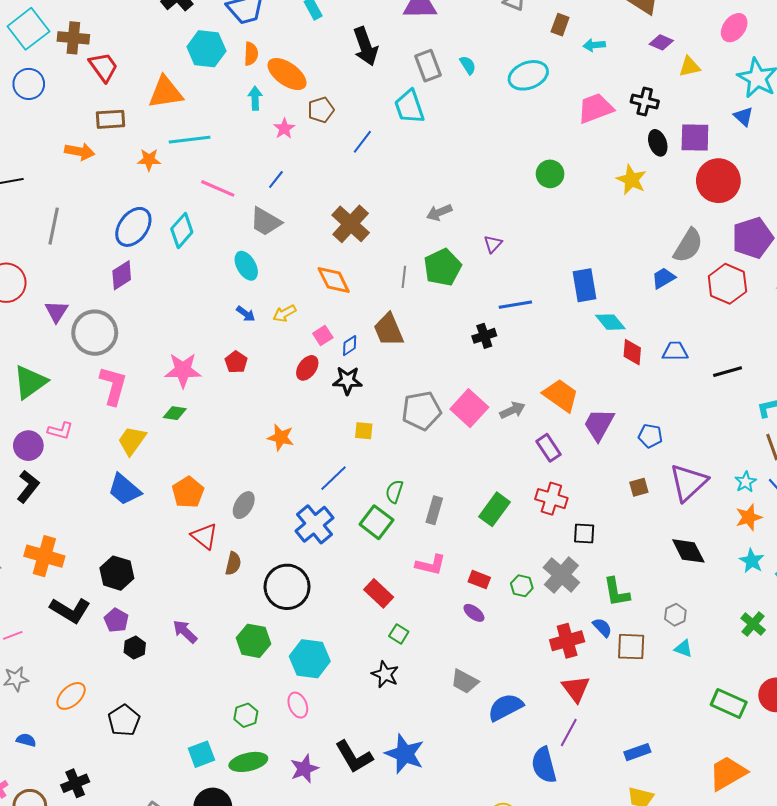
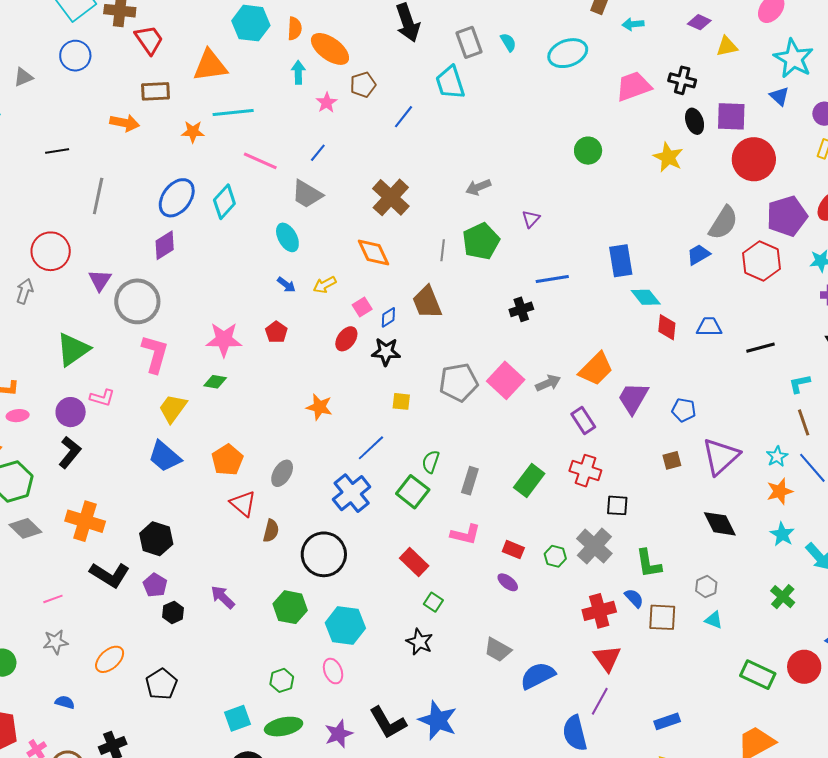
orange trapezoid: (561, 395) -> (596, 369), turned 99

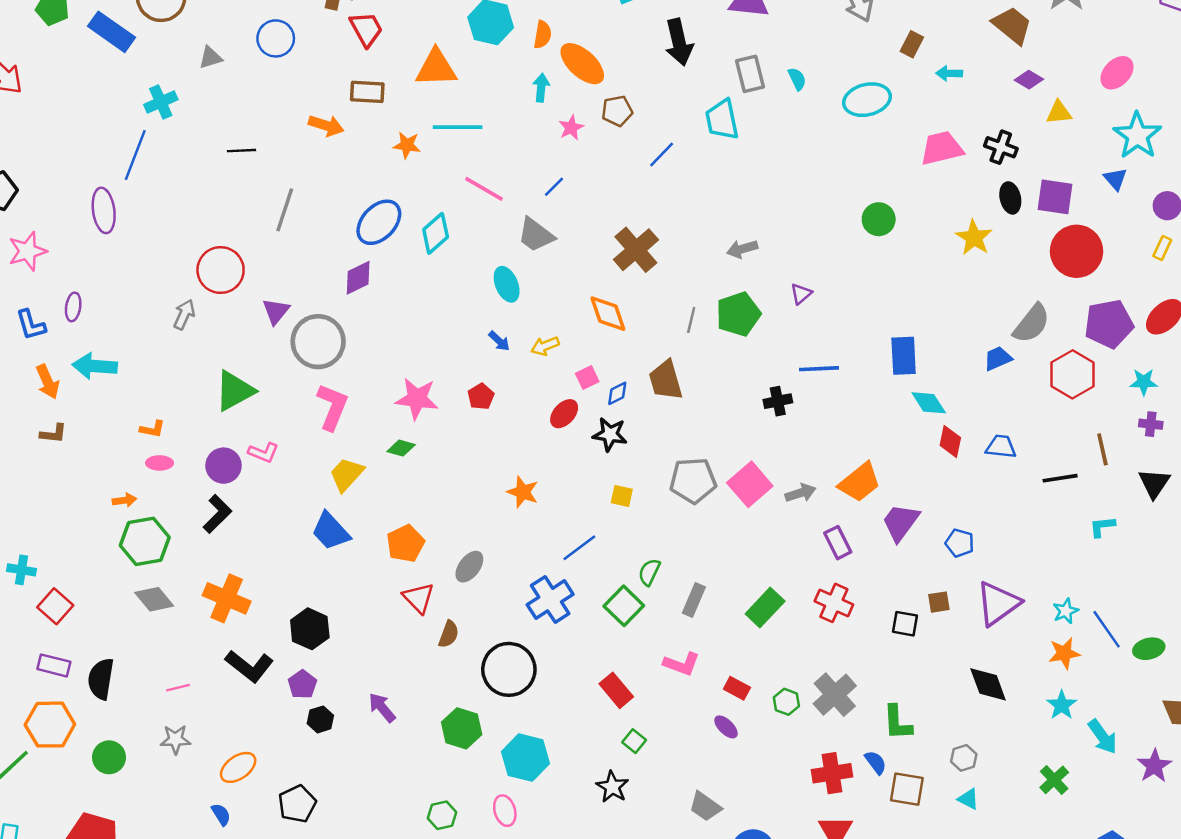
brown line: (804, 422) -> (1102, 449), moved
black square: (617, 505) -> (905, 624), moved
blue semicircle: (65, 702) -> (221, 814), moved, turned 36

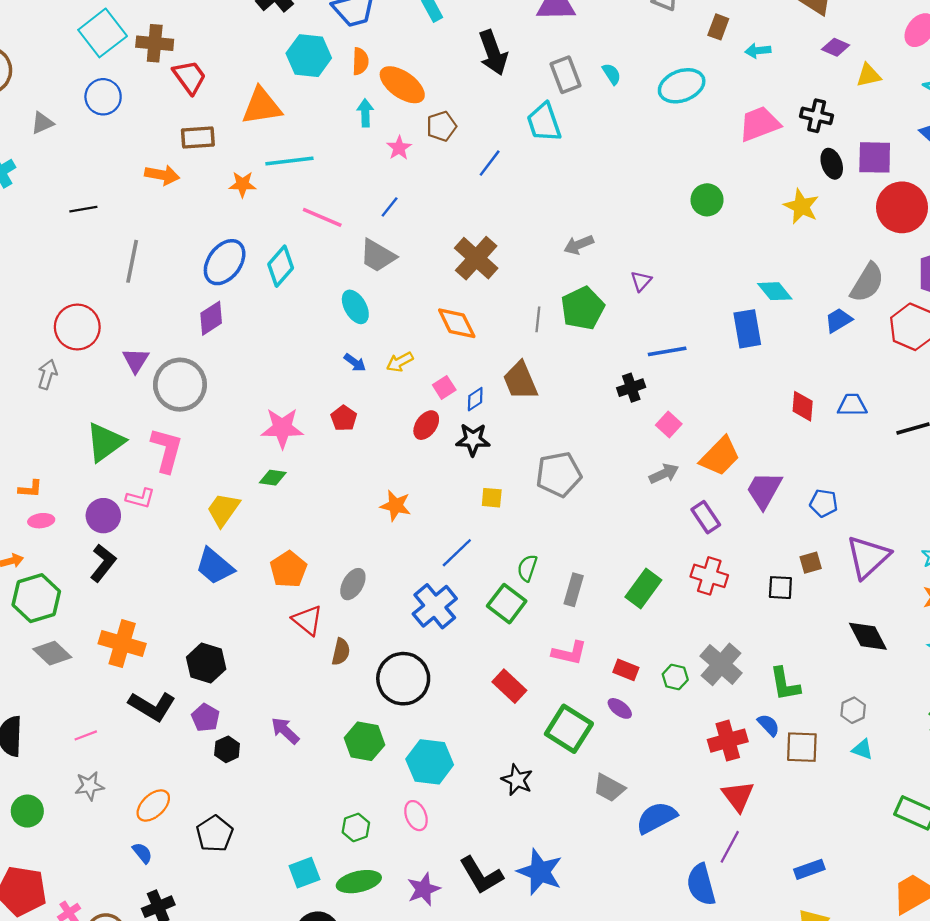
cyan diamond: (929, 403) -> (775, 291), moved
pink L-shape: (332, 407) -> (167, 450), moved
pink square: (750, 484) -> (669, 425), moved, size x0.6
green square: (634, 741) -> (569, 729), moved, size x2.0

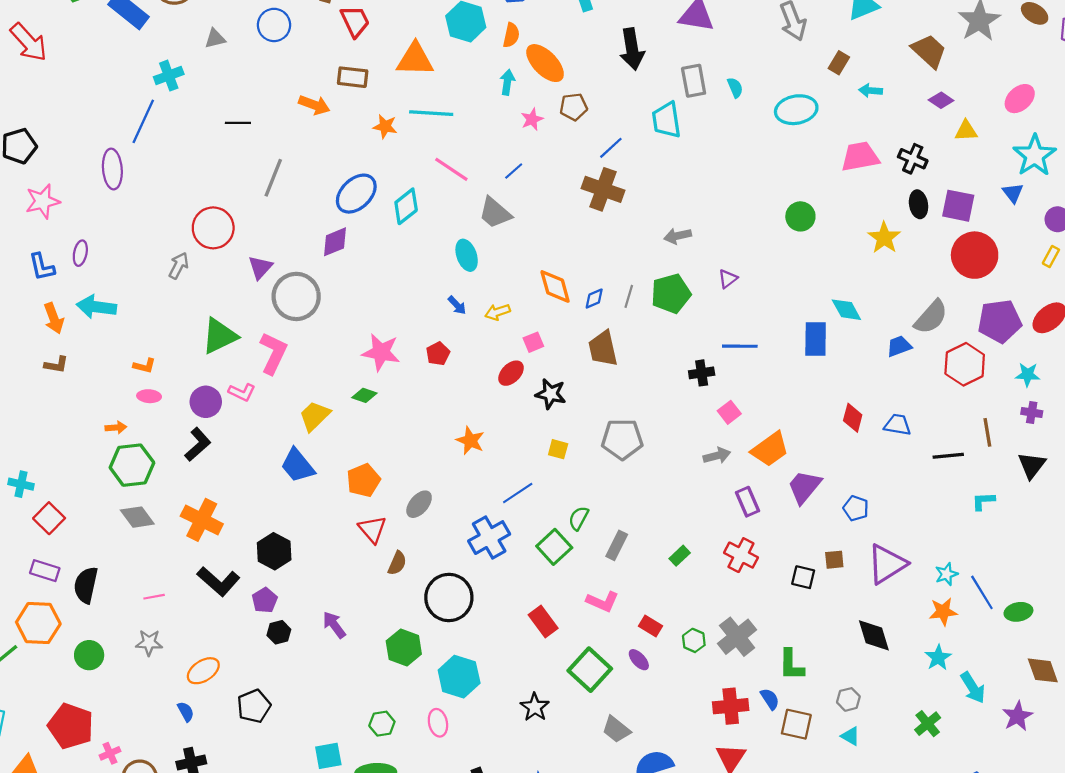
brown cross: (476, 258) -> (603, 189), moved, turned -33
blue diamond: (475, 399) -> (594, 299), moved
green rectangle: (643, 589) -> (680, 556), size x0.6

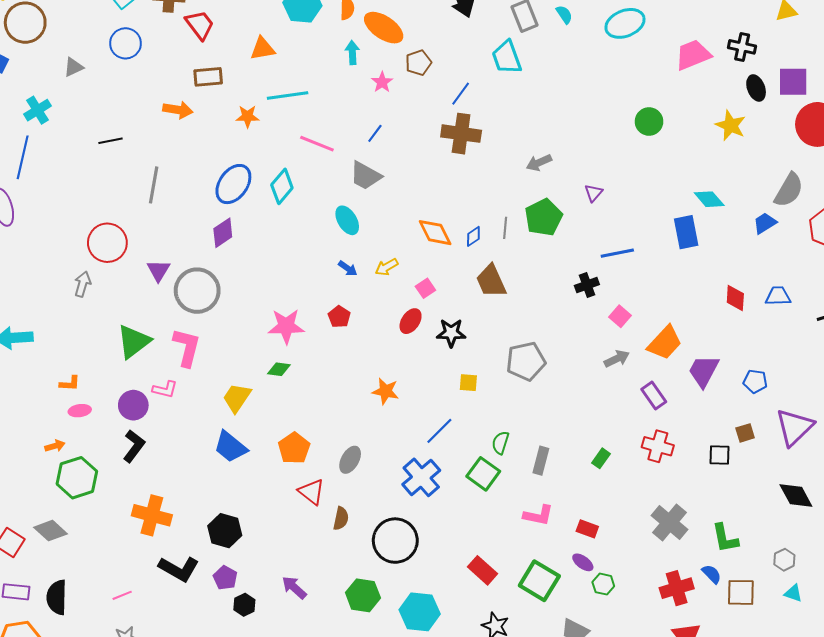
orange triangle: (415, 59) -> (263, 49), size x0.7
gray diamond: (137, 517) -> (50, 531), moved
red rectangle: (543, 622) -> (482, 570), moved
green hexagon: (694, 640) -> (603, 584), moved

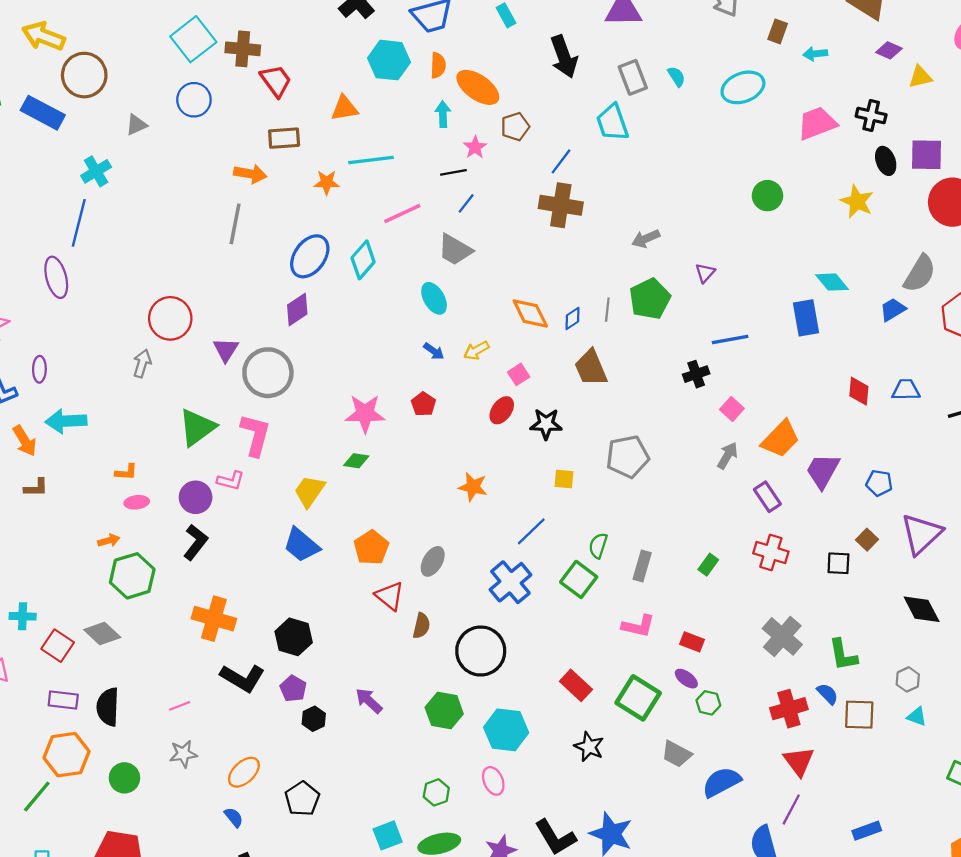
black line: (110, 141) -> (453, 172), moved
pink line: (317, 144) -> (402, 213), turned -48
gray line: (154, 185) -> (235, 224), moved
gray arrow: (617, 359) -> (727, 456), turned -35
brown square: (745, 433) -> (867, 540), turned -30

